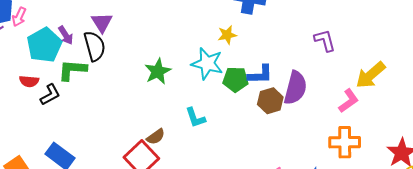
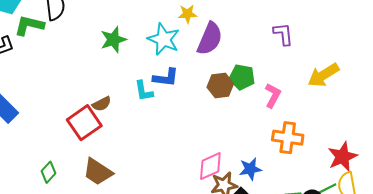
blue L-shape: (260, 74) -> (166, 78), moved
green pentagon: (236, 79) -> (242, 77), moved
purple semicircle: (295, 88) -> (210, 39), moved
pink L-shape: (349, 101) -> (273, 95), moved, turned -35

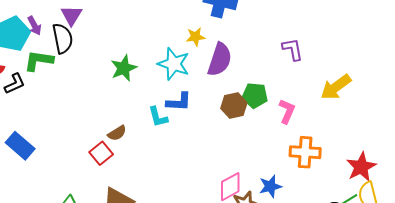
red square: (84, 123) -> (101, 153), size x0.7

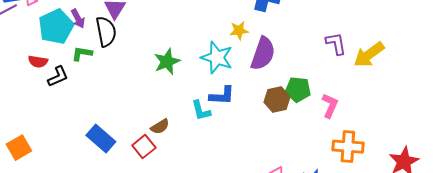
green L-shape: (39, 61) -> (82, 54), size x0.7
yellow arrow: (336, 87) -> (369, 55), moved
blue rectangle: (20, 146) -> (101, 139), moved

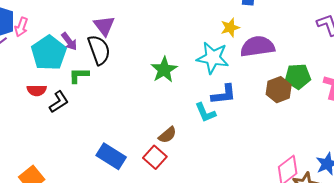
purple semicircle: (263, 54) -> (257, 46), turned -108

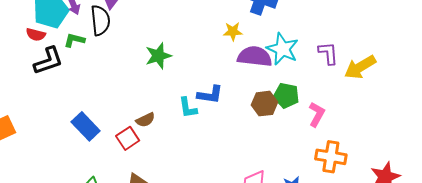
cyan star: (213, 58) -> (282, 49), moved
red semicircle: (37, 90) -> (36, 35), moved
black L-shape: (59, 102) -> (48, 61), size x1.4

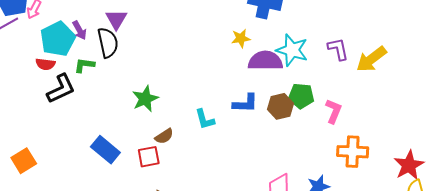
green star: (158, 56) -> (145, 99), moved
blue L-shape: (210, 95) -> (245, 103), moved
red square: (128, 138) -> (149, 157), turned 30

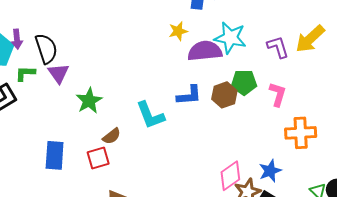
purple triangle: (116, 19) -> (58, 73), moved
purple arrow: (80, 30) -> (17, 39), turned 30
purple L-shape: (338, 49) -> (278, 47), moved
cyan L-shape: (205, 119) -> (150, 115), size x1.4
blue rectangle: (105, 150) -> (55, 155), turned 60

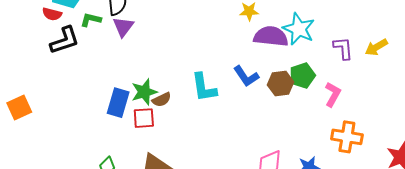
yellow arrow: (310, 39) -> (376, 47), size x0.7
green pentagon: (244, 82) -> (302, 75), turned -30
blue L-shape: (189, 95) -> (246, 76), turned 48
green star: (89, 101) -> (144, 92), moved
blue rectangle: (55, 155) -> (118, 103), moved

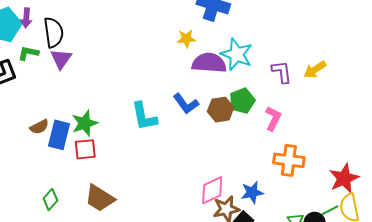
brown semicircle: (162, 100) -> (39, 127), moved

